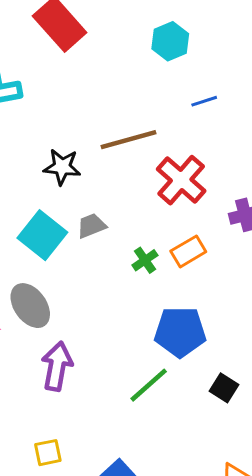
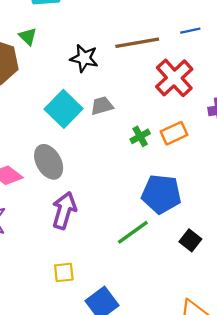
blue line: (204, 101) -> (190, 31), moved
yellow square: (48, 453) -> (64, 272), moved

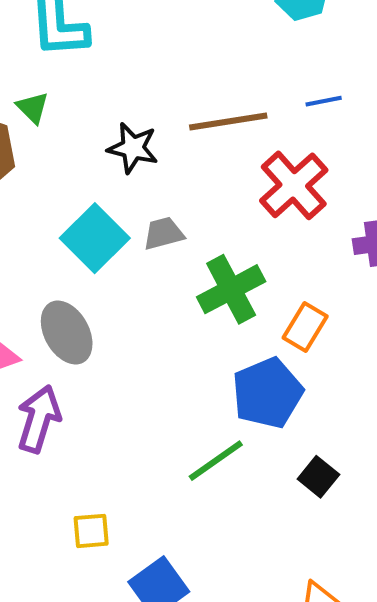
orange rectangle: (174, 133) -> (305, 327), moved, turned -35
green cross: (140, 136) -> (231, 289), size x1.8
blue pentagon: (161, 194) -> (267, 393), turned -30
purple arrow: (64, 210) -> (39, 419), moved

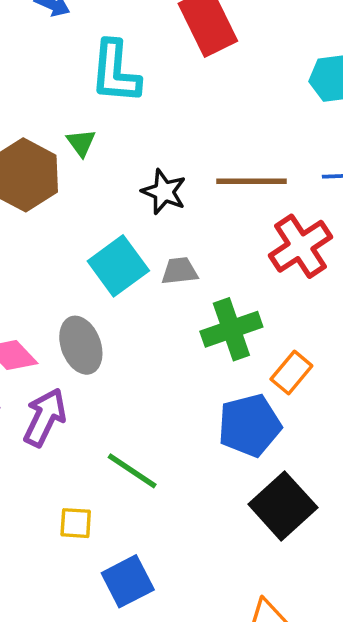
green line: (216, 461) -> (132, 471), moved, turned 60
black square: (318, 477) -> (283, 506), size x1.8

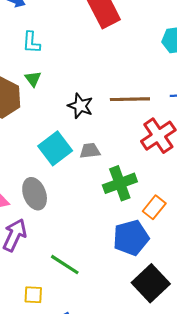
cyan L-shape: (115, 72) -> (31, 42), moved, size x0.6

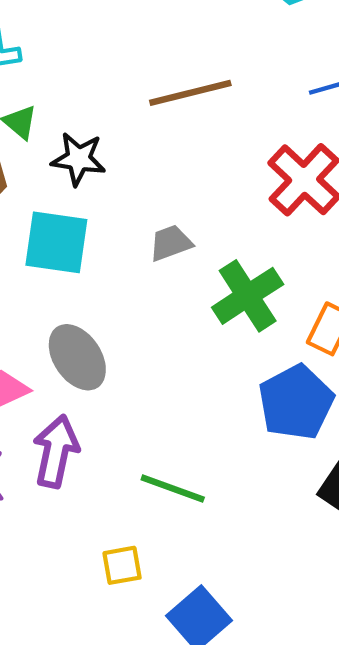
brown line: (130, 99) -> (190, 93), moved
black star: (80, 106) -> (79, 159), moved
cyan square: (55, 148) -> (56, 242), moved, turned -32

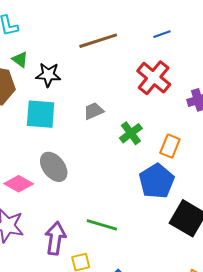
green cross: (248, 296) -> (131, 133), size x0.7
purple arrow: (56, 451) -> (55, 238), moved

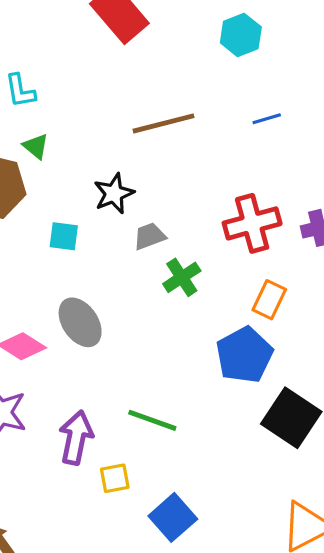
black star: (48, 75) -> (114, 194), moved, turned -30
red cross: (154, 78) -> (252, 223), moved, turned 32
cyan square: (41, 114) -> (64, 236), size x0.6
green cross: (131, 133) -> (182, 277), moved

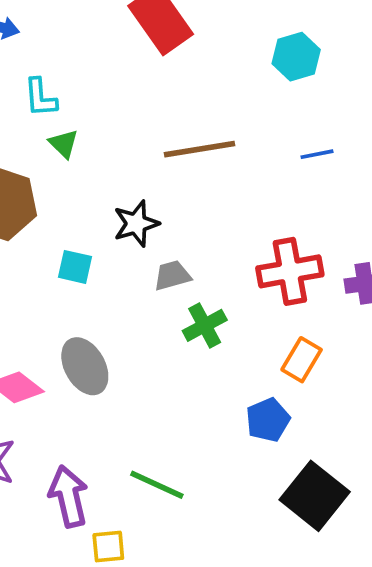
green triangle: (36, 146) -> (64, 144), moved
blue pentagon: (244, 355) -> (268, 420), size x0.7
purple arrow: (76, 438) -> (69, 496), turned -30

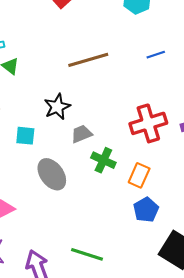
green cross: (205, 325) -> (103, 160), turned -30
orange rectangle: (302, 360) -> (139, 175), moved
gray ellipse: (85, 366) -> (52, 174), moved

